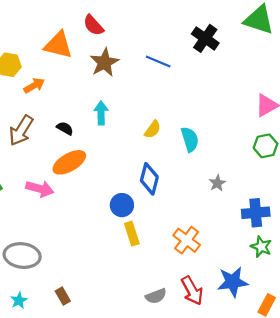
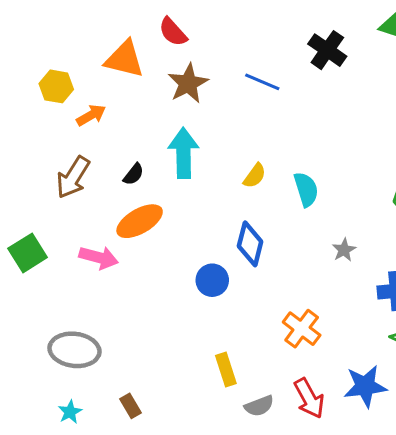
cyan arrow: (101, 113) -> (183, 153), size x1.5
black semicircle: (65, 128) -> (134, 174), turned 98
yellow rectangle: (132, 234) -> (226, 370), moved

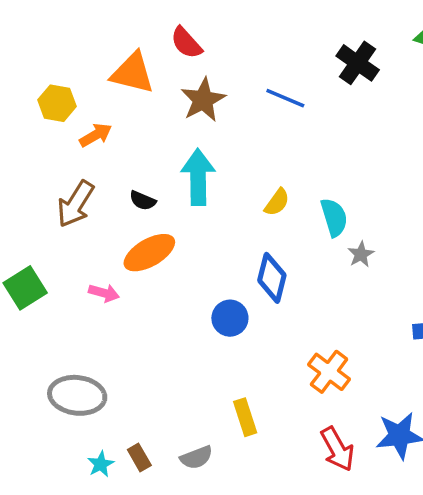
black semicircle: (134, 174) -> (143, 201), turned 75
gray star: (344, 250) -> (361, 254), moved
pink arrow: (99, 257) -> (104, 293), size x0.7
gray semicircle: (259, 406) -> (196, 457), moved
cyan star: (70, 412) -> (101, 464), moved

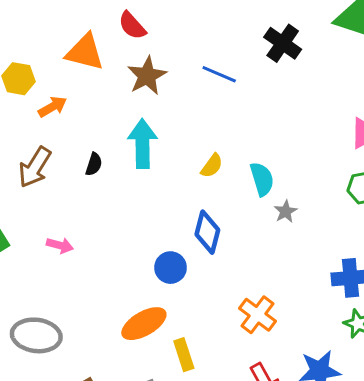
black semicircle: (143, 201) -> (94, 164), turned -95
orange ellipse: (149, 253) -> (144, 324), moved

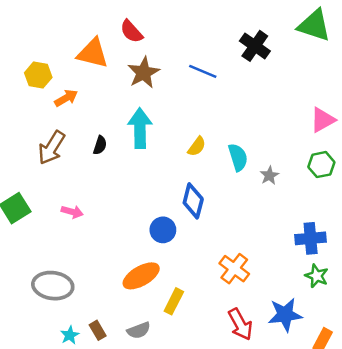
gray star: (286, 211) -> (269, 175), moved
yellow rectangle: (184, 355) -> (174, 301), turned 45

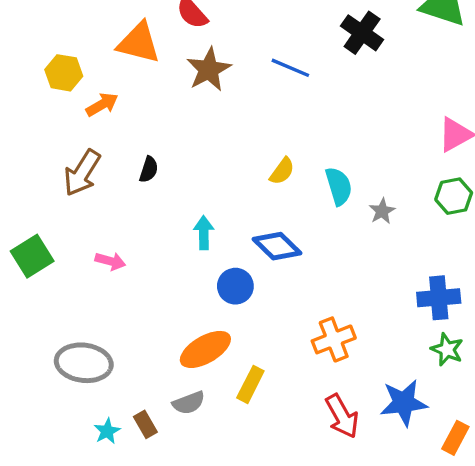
cyan arrow: (140, 128) -> (204, 233), moved, size x0.6
blue diamond: (193, 201) -> (277, 246), turned -60
orange cross: (234, 269) -> (334, 339), turned 32
gray semicircle: (139, 330) -> (189, 403), moved

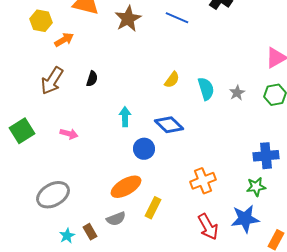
gray star: (382, 211) -> (237, 93), moved
green star: (447, 349) -> (256, 187), moved, turned -30
gray ellipse: (84, 363) -> (53, 195), turned -36

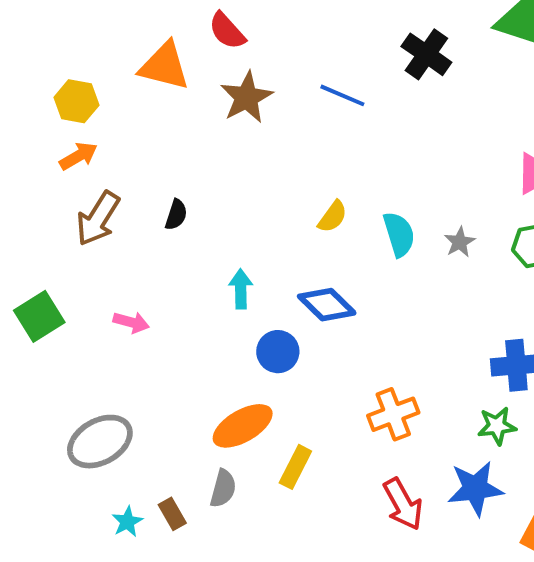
orange arrow: (64, 40) -> (78, 156), moved
gray semicircle: (116, 219) -> (223, 488), turned -54

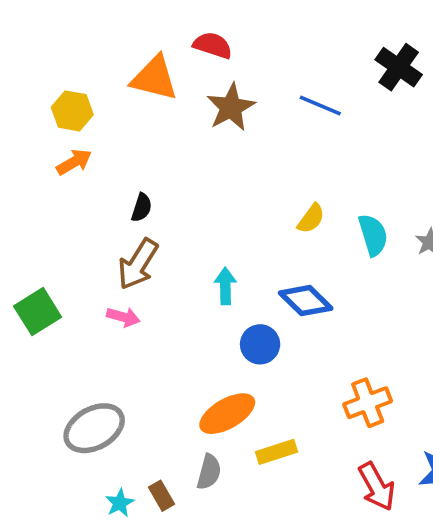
red semicircle: (227, 31) -> (213, 45), turned 150
black semicircle: (176, 215) -> (142, 208), moved
brown arrow: (98, 219) -> (138, 264), moved
yellow rectangle: (295, 467) -> (276, 452), turned 45

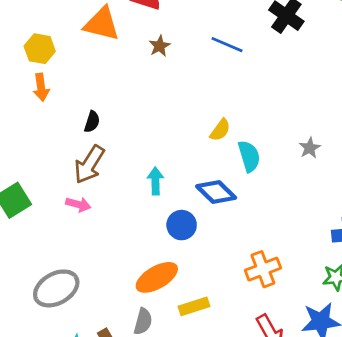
brown star: (231, 107) -> (160, 46), size x0.6
orange arrow: (74, 162) -> (41, 87), turned 112
cyan semicircle: (373, 235) -> (249, 156), moved

